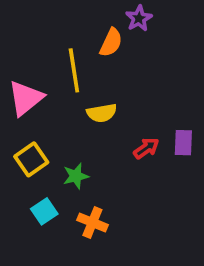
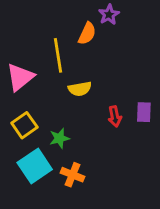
red arrow: (146, 148) -> (115, 116), turned 114
cyan square: (44, 211) -> (35, 166), size x1.6

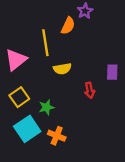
purple rectangle: (144, 112) -> (112, 72), moved

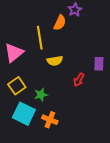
red arrow: (90, 90) -> (79, 80), turned 40
cyan square: (27, 129) -> (24, 114), turned -30

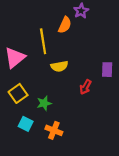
cyan square: (24, 114) -> (26, 124), size x0.6

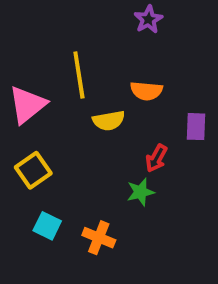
orange semicircle: (65, 25) -> (146, 91), moved, turned 70
green star: (44, 103) -> (140, 192), moved

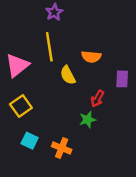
purple star: (148, 19) -> (54, 12), moved
yellow semicircle: (109, 121) -> (68, 75), turned 72

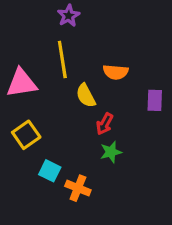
pink triangle: (17, 65) -> (21, 83), turned 30
red arrow: (97, 99) -> (105, 124), moved
cyan square: (30, 141) -> (50, 171), moved

